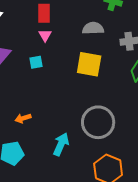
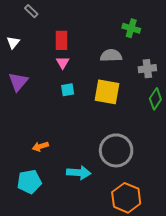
cyan square: (36, 62) -> (68, 90), moved
cyan arrow: (61, 144) -> (79, 173), turned 70

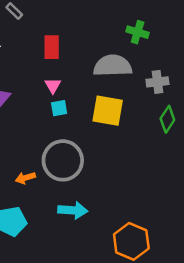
gray semicircle: (111, 56) -> (113, 66), size x1.4
pink triangle: (63, 63) -> (53, 86), moved
gray circle: (116, 150) -> (63, 160), moved

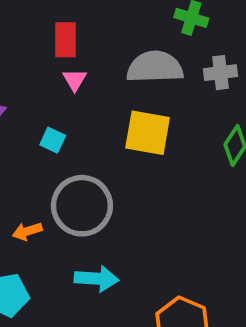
gray cross: (157, 82) -> (221, 73), moved
pink triangle: (53, 86) -> (75, 80), moved
cyan square: (59, 108) -> (53, 140), moved, turned 35

